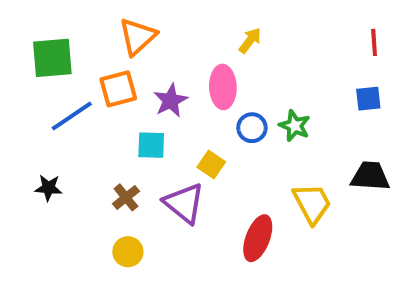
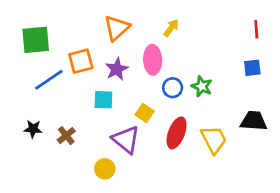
orange triangle: (138, 37) -> (117, 28), moved
brown cross: (126, 197) -> (66, 136), moved
red ellipse: (258, 238) -> (177, 133), moved
yellow circle: (128, 252) -> (105, 169), moved

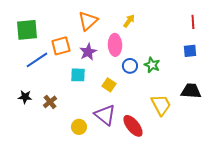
red ellipse: (177, 133) -> (133, 126), moved, turned -60
purple triangle: (126, 140) -> (105, 115), moved

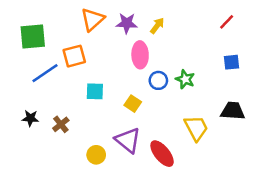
orange triangle: (88, 21) -> (93, 19), moved
red line: (193, 22) -> (227, 22), moved, turned 48
purple star: (88, 52) -> (127, 23), moved, turned 30

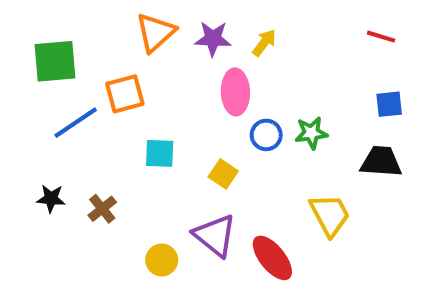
red line: (227, 22) -> (381, 37), turned 63
green star: (185, 79) -> (311, 133), turned -30
black trapezoid: (233, 111) -> (381, 162), moved

